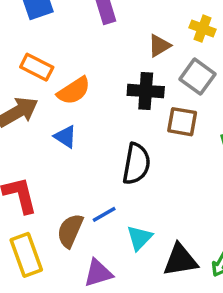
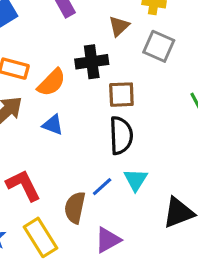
black cross: (146, 91) -> (92, 62), moved
brown square: (182, 122) -> (121, 95), moved
cyan triangle: (140, 238) -> (136, 180), moved

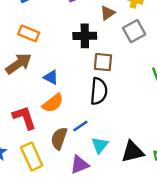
gray square: (159, 46) -> (134, 31), turned 30
orange semicircle: (51, 82) -> (53, 103), moved
cyan triangle: (136, 180) -> (100, 145), moved

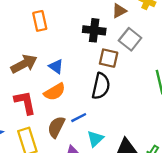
gray square: (134, 31) -> (130, 39), moved, turned -30
orange rectangle: (29, 33) -> (40, 21), turned 48
brown arrow: (19, 64) -> (24, 64), moved

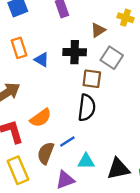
blue triangle: (56, 66) -> (42, 60), moved
cyan triangle: (95, 139) -> (86, 161), turned 48

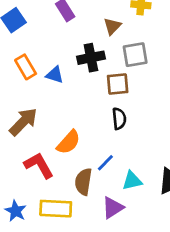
gray square: (112, 58) -> (135, 55), turned -30
black semicircle: (87, 108) -> (119, 119), size x0.7
yellow rectangle: (18, 170) -> (56, 209), turned -52

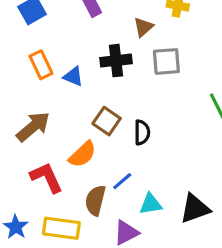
brown square: (118, 84) -> (107, 121), moved, turned 35

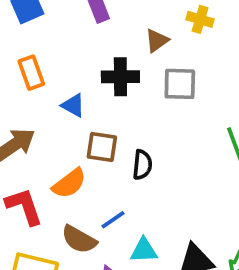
blue triangle: (73, 76) -> (73, 105), moved
brown square: (107, 121) -> (102, 147), turned -32
brown semicircle: (95, 200) -> (79, 239), turned -80

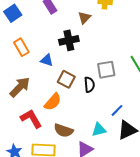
gray square: (180, 84) -> (106, 70), moved
brown square: (102, 147) -> (66, 79), turned 30
blue line: (113, 220) -> (117, 110), moved

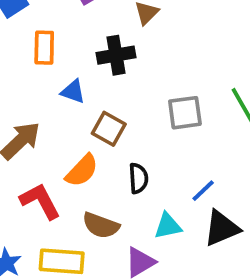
orange rectangle: (21, 47) -> (44, 48), moved, turned 30
black semicircle: (89, 85) -> (138, 178), moved

